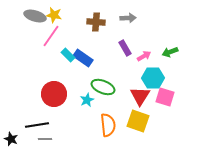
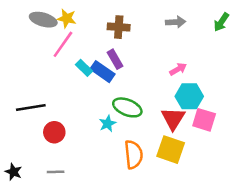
gray arrow: (128, 18) -> (176, 22), moved
purple rectangle: (125, 48) -> (115, 59), moved
green arrow: (170, 52) -> (221, 22), moved, turned -35
red circle: (54, 94) -> (54, 132), moved, size x0.7
black line: (37, 125) -> (31, 107), moved

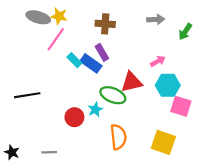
green arrow: (221, 22) -> (185, 32), moved
red triangle: (173, 119) -> (131, 82), moved, turned 45
red circle: (54, 132) -> (74, 117), moved
yellow square: (171, 150) -> (163, 142), moved

